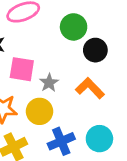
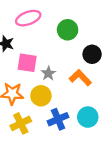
black circle: (95, 50) -> (92, 54), moved

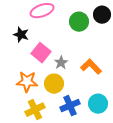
black circle: (92, 54) -> (102, 15), moved
pink square: (27, 63) -> (41, 53), turned 30

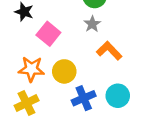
gray star: (61, 63) -> (92, 24), moved
yellow cross: (35, 110) -> (27, 103), moved

